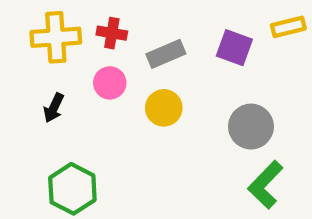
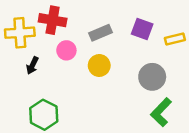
yellow rectangle: (288, 27) -> (175, 39), moved
red cross: (112, 33) -> (53, 20), moved, size x1.5
yellow cross: (56, 37) -> (20, 33), moved

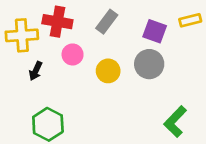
gray rectangle: (100, 33) -> (107, 22), moved, turned -30
yellow rectangle: (175, 39) -> (190, 20), moved
gray circle: (152, 77) -> (149, 64), moved

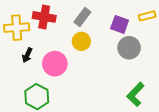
pink circle: (73, 54) -> (55, 64), moved, size x1.5
gray circle: (149, 64) -> (129, 48), moved
yellow circle: (108, 71) -> (81, 41), moved

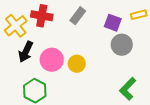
yellow cross: (17, 28) -> (16, 26), turned -35
yellow circle: (81, 41) -> (77, 64), moved
black arrow: (27, 55) -> (26, 52), size x1.5

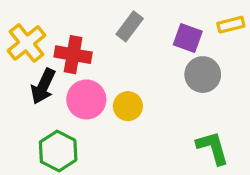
red cross: (42, 16) -> (73, 55), moved
green L-shape: (128, 89) -> (213, 148), turned 120

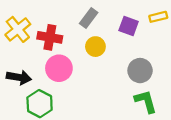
gray circle: (203, 75) -> (140, 71), moved
black arrow: (43, 86) -> (19, 77), moved, turned -105
yellow circle: (128, 106) -> (95, 47), moved

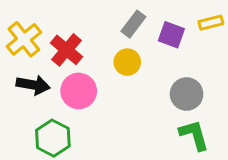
gray rectangle: (89, 18) -> (133, 24), moved
red cross: (50, 37) -> (66, 50), turned 30
black arrow: (19, 77) -> (33, 85), moved

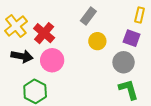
yellow rectangle: (211, 23) -> (140, 15), turned -63
purple square: (171, 35) -> (132, 38), moved
yellow circle: (127, 62) -> (97, 41), moved

